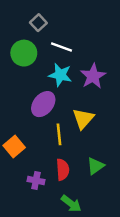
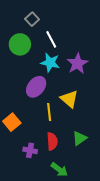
white line: (61, 47) -> (51, 39), turned 42
yellow triangle: (83, 119) -> (69, 99), turned -30

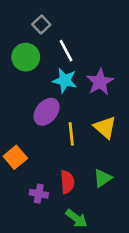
yellow triangle: (69, 99) -> (105, 127), moved
yellow line: (49, 112) -> (71, 134), moved

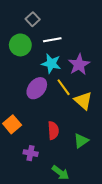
white line: (66, 51) -> (52, 40), turned -72
yellow line: (71, 134) -> (64, 87), moved, turned -30
red semicircle: (67, 182) -> (53, 130), moved

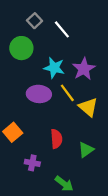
white line: (52, 40) -> (62, 29), moved, turned 60
purple ellipse: (37, 88) -> (39, 94), turned 55

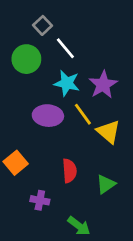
white line: (62, 29) -> (65, 48), moved

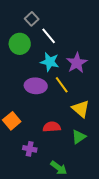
yellow triangle: (108, 132) -> (81, 109), moved
red semicircle: (69, 171) -> (52, 127), turned -90

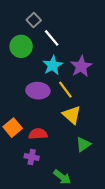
cyan star: (50, 62) -> (53, 65), turned 30
yellow triangle: (81, 109) -> (72, 115), moved
red semicircle: (52, 127) -> (38, 134), moved

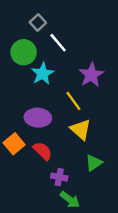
cyan star: (53, 65) -> (43, 74), moved
purple ellipse: (38, 91) -> (38, 118), moved
red semicircle: (38, 134) -> (43, 151), turned 48
purple cross: (32, 157) -> (59, 177), moved

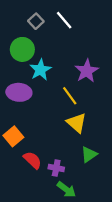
white line: (58, 43) -> (64, 20), moved
purple ellipse: (38, 118) -> (19, 92), moved
red semicircle: (43, 151) -> (32, 160), moved

